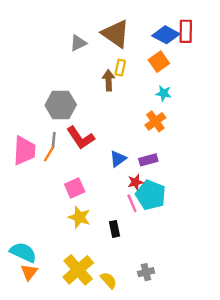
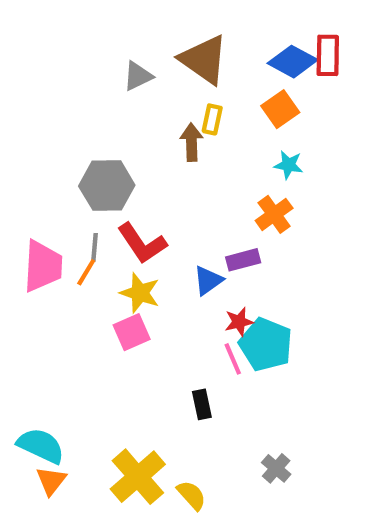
purple rectangle: (148, 160) -> (243, 260), moved
yellow star: (79, 217) -> (140, 293), moved
gray cross: (146, 272) -> (276, 468), moved, turned -35

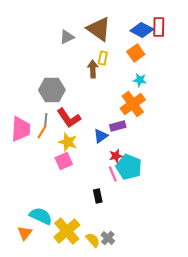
orange cross: (274, 214) -> (133, 104), size x1.4
cyan semicircle: (41, 446) -> (41, 216), moved
gray cross: (276, 468) -> (108, 238), moved

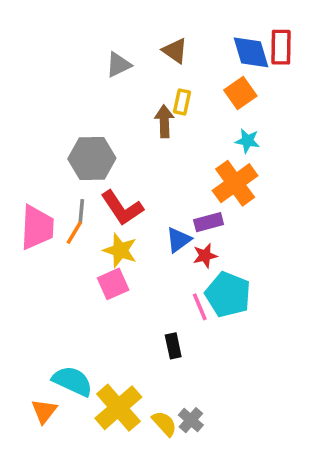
brown triangle: (99, 29) -> (175, 51), size x0.6
blue diamond: (142, 30) -> (251, 52), turned 45
red star: (116, 156) -> (205, 256), moved

